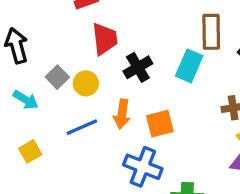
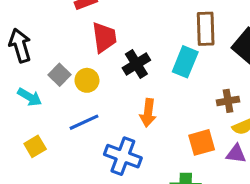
orange arrow: (122, 114) -> (148, 113), moved
orange square: (160, 124) -> (202, 142), moved
blue cross: (143, 167) -> (123, 156), moved

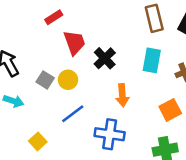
cyan rectangle: (185, 62) -> (152, 60), moved
cyan arrow: (30, 97) -> (13, 101), moved

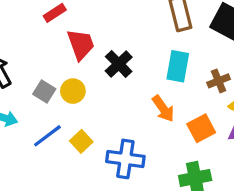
orange arrow: (122, 95) -> (163, 109), moved, turned -30
blue line: (73, 114) -> (47, 136), moved
yellow square: (38, 141) -> (81, 141), moved

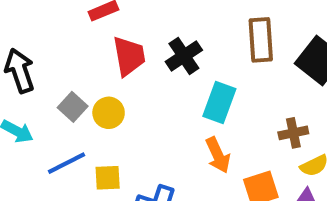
black cross: (119, 64) -> (184, 56), moved
cyan rectangle: (178, 66) -> (219, 102), moved
yellow square: (81, 141) -> (108, 178), turned 30

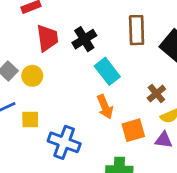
cyan rectangle: (219, 102) -> (107, 71), turned -60
brown cross: (293, 133) -> (156, 93), turned -30

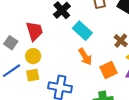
red trapezoid: (47, 38) -> (34, 31), moved
yellow circle: (32, 76) -> (33, 56), moved

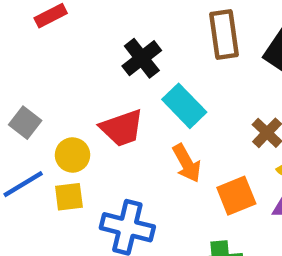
red trapezoid: (34, 31) -> (122, 128), moved, turned 85

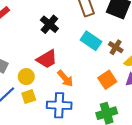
cyan rectangle: (184, 106) -> (91, 41), moved
orange arrow: (187, 163) -> (65, 78), moved

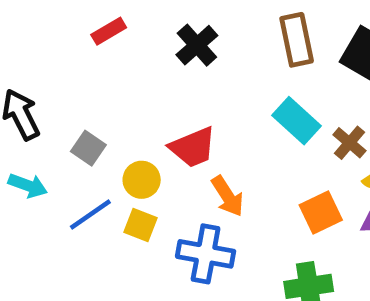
black cross: (49, 24) -> (197, 45), moved
yellow square: (29, 97) -> (141, 225), turned 32

